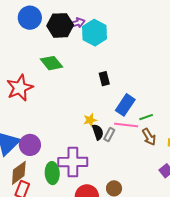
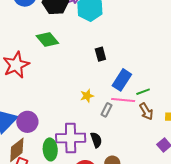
black semicircle: (98, 132) -> (96, 140), moved

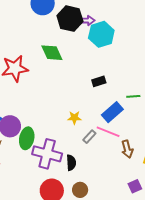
black rectangle: (100, 54) -> (99, 81), turned 72
green line: (143, 92) -> (133, 96), moved
green ellipse: (50, 149) -> (27, 138), moved

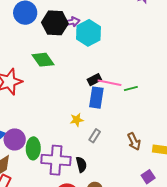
blue rectangle: (112, 112) -> (96, 98), moved, turned -30
pink line: (108, 132) -> (109, 83), moved

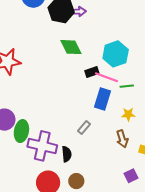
cyan hexagon: (88, 33) -> (116, 54), moved
green diamond: (43, 60) -> (71, 47), moved
blue rectangle: (96, 98) -> (103, 99), moved
yellow star: (77, 120) -> (128, 114), moved

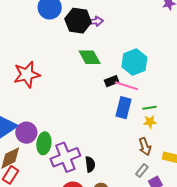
green line: (127, 86) -> (150, 108), moved
gray rectangle: (84, 128) -> (142, 170), moved
purple cross: (42, 146) -> (65, 157), turned -32

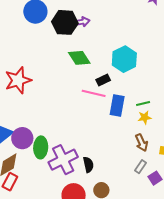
pink line: (126, 86) -> (94, 93), moved

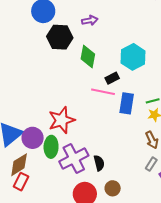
black hexagon: (65, 22) -> (60, 37), moved
green diamond: (79, 58) -> (88, 57), turned 45
red star: (18, 80) -> (62, 120), moved

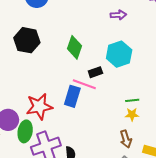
purple arrow: (90, 20) -> (118, 15), moved
black hexagon: (60, 37) -> (27, 40), moved
blue rectangle: (127, 103) -> (72, 96), moved

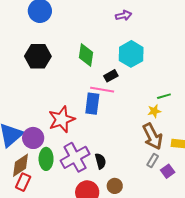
green line: (132, 100) -> (164, 96), moved
green ellipse: (25, 131) -> (46, 159), moved
brown arrow: (126, 139) -> (152, 136), size x1.5

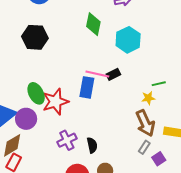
green diamond: (86, 55) -> (93, 24), moved
black rectangle: (111, 76) -> (113, 74), moved
purple cross: (75, 157) -> (67, 140), size x0.7
green ellipse: (46, 159) -> (36, 93), moved, turned -30

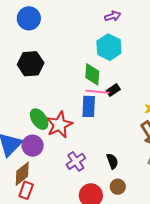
green diamond: (93, 24) -> (92, 74), moved
cyan hexagon: (128, 40) -> (109, 47), moved
black semicircle: (92, 145) -> (112, 161), moved

